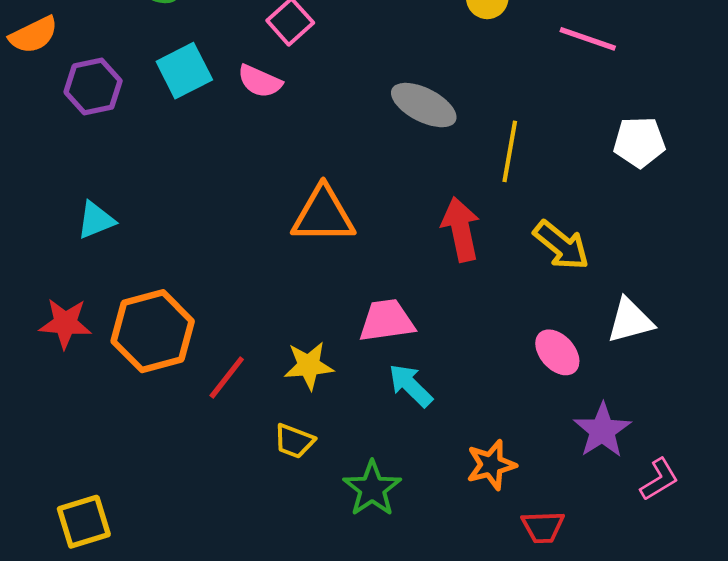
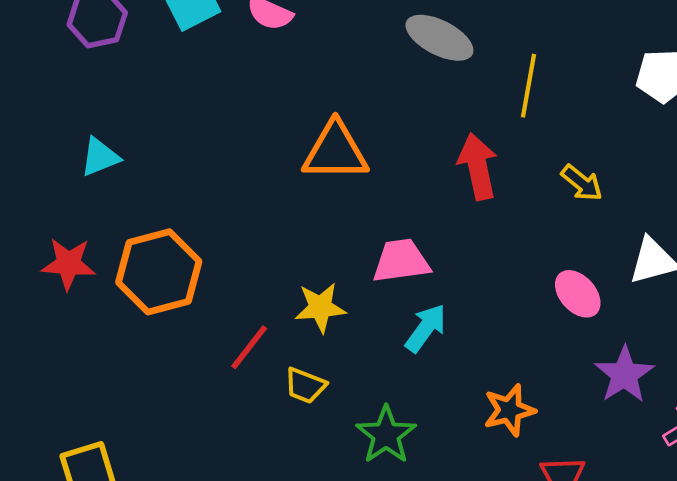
yellow arrow: (561, 245) -> (582, 183), size x0.7
red line: (227, 378) -> (249, 347), moved
cyan arrow: (411, 385) -> (426, 328), turned 81

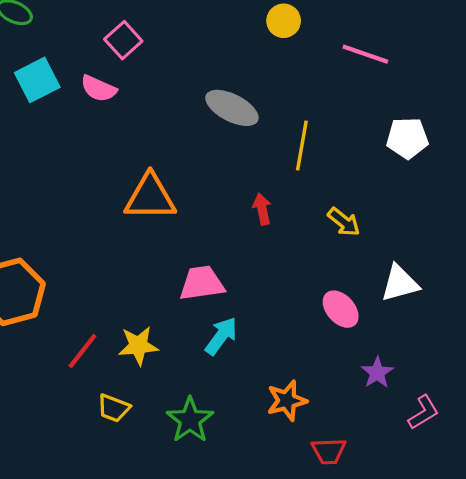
red arrow: (478, 166) -> (262, 209), size x0.6
yellow star: (320, 307) -> (138, 346), moved
purple star: (624, 375) -> (377, 373), size x0.7
yellow trapezoid: (305, 386) -> (114, 408), moved

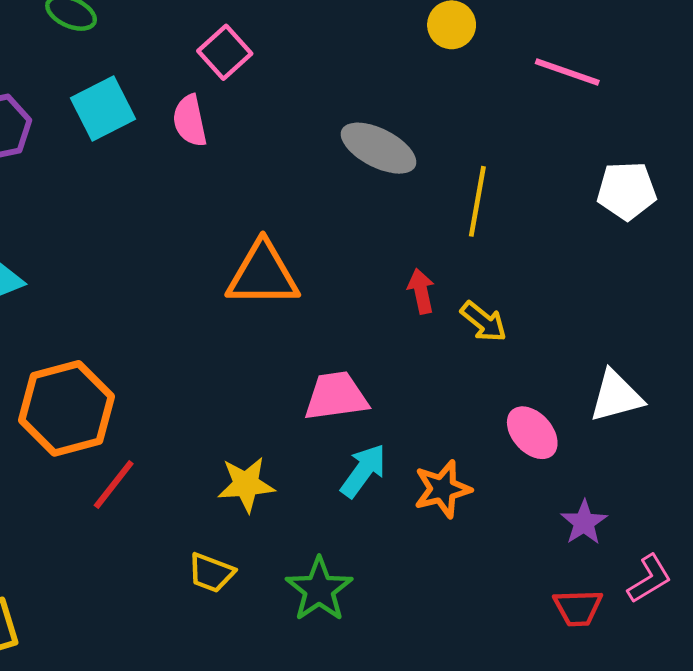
pink semicircle: (99, 89) -> (190, 121), turned 54
yellow arrow: (344, 222) -> (484, 322), moved
red line: (82, 351) -> (114, 484), moved
orange star: (287, 401) -> (442, 489), moved
red trapezoid: (329, 451) -> (578, 608), moved

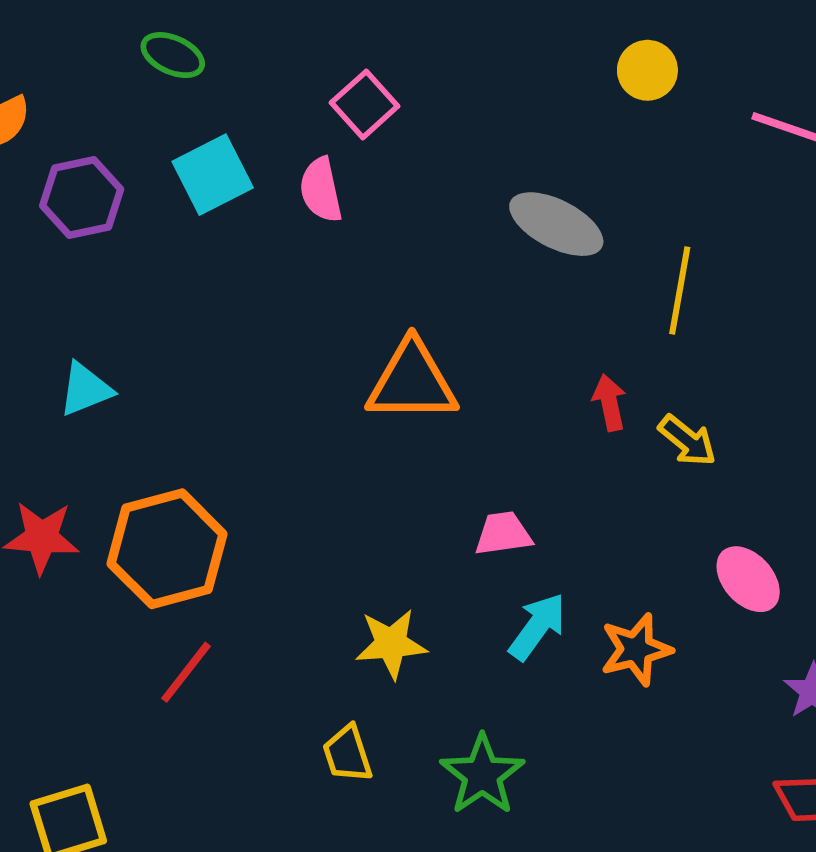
pink trapezoid: (336, 396) -> (503, 534), size x0.7
red line: (114, 484) -> (186, 672), moved
yellow trapezoid: (211, 573) -> (347, 754), turned 51

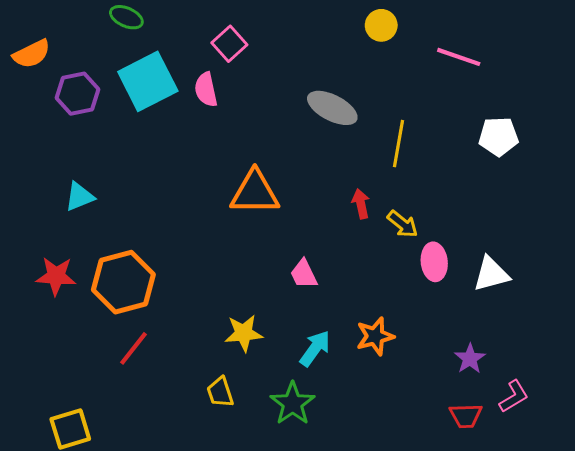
cyan square: (213, 175) -> (148, 81), size x1.4
pink trapezoid: (503, 534) -> (304, 274), turned -108
pink ellipse: (748, 579) -> (434, 262), moved, turned 36
cyan arrow: (537, 627) -> (315, 348), moved

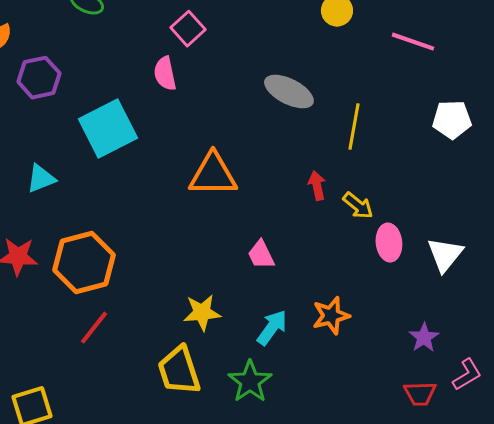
cyan square: (148, 81) -> (108, 129), moved
white triangle: (491, 274) -> (445, 255), turned -36
yellow trapezoid: (220, 392) -> (179, 371), size x1.6

